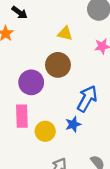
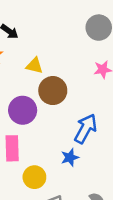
yellow triangle: (65, 33) -> (34, 66), moved
yellow circle: (45, 131) -> (34, 177), moved

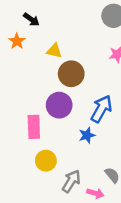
purple circle: (23, 110) -> (59, 105), moved
yellow circle: (34, 177) -> (46, 161), moved

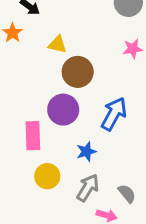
blue star: (87, 135) -> (86, 152), moved
gray arrow: (71, 181) -> (88, 188), moved

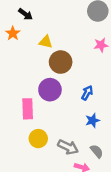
blue arrow: (114, 114) -> (87, 93), size x0.6
blue star: (86, 152) -> (92, 120), moved
gray arrow: (88, 188) -> (68, 147), turned 84

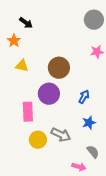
yellow triangle: (46, 42) -> (22, 66), moved
gray arrow: (68, 147) -> (61, 135), moved

